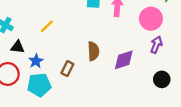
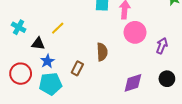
pink circle: (151, 19) -> (135, 32), moved
black triangle: (18, 47) -> (38, 44), moved
purple diamond: (124, 60) -> (133, 83), moved

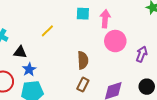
yellow line: (58, 28) -> (47, 31), moved
brown rectangle: (77, 68) -> (83, 85), moved

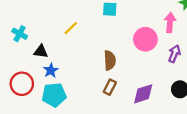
pink arrow: (105, 19) -> (170, 23), moved

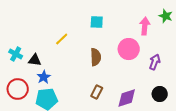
pink arrow: (170, 23) -> (145, 26), moved
cyan cross: (20, 34) -> (16, 54), moved
brown semicircle: (110, 60) -> (96, 57), moved

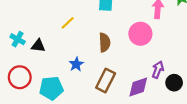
purple arrow: (155, 62) -> (158, 70), moved
blue star: (44, 77) -> (76, 64), moved
brown rectangle: (97, 92) -> (106, 80), size x1.5

